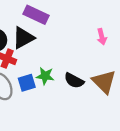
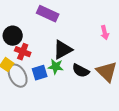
black triangle: (23, 38) -> (63, 50), moved

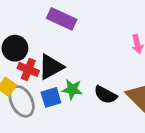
black triangle: (63, 50) -> (51, 67), moved

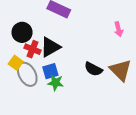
green star: (72, 89) -> (56, 83), moved

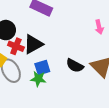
blue square: (50, 71) -> (42, 68), moved

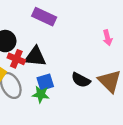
black triangle: (33, 44) -> (35, 57), turned 35

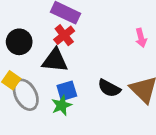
red cross: (16, 59) -> (64, 35), moved, turned 30
green star: (41, 94) -> (62, 105), turned -30

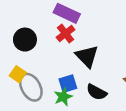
black triangle: (55, 60) -> (87, 56), moved, turned 40
black semicircle: (109, 88) -> (97, 92), moved

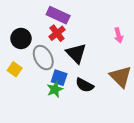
blue square: (68, 84) -> (59, 78), turned 35
gray ellipse: (31, 87) -> (43, 58), moved

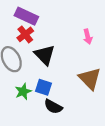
blue square: (59, 78) -> (44, 87), moved
black semicircle: (85, 85) -> (53, 107), moved

